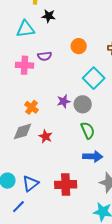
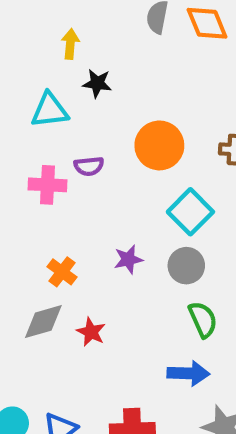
orange circle: (79, 46) -> (159, 145), size x1.5
gray circle: (83, 104) -> (186, 266), moved
green semicircle: (88, 130) -> (203, 319), moved

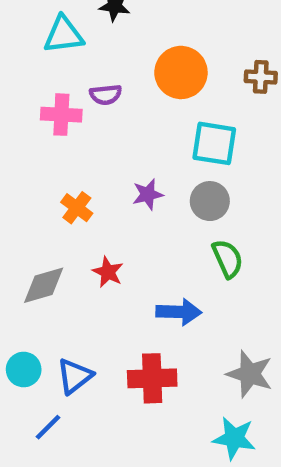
cyan square: (190, 212) -> (214, 143), turned -36
gray diamond: (43, 322) -> (44, 285), moved
blue arrow: (188, 373) -> (179, 312), moved

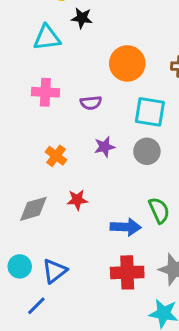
purple semicircle: (106, 95) -> (91, 103), moved
green semicircle: (228, 259) -> (159, 210), moved
red star: (108, 272) -> (77, 200), turned -30
red cross: (152, 378) -> (127, 272), moved

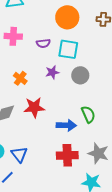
cyan square: (150, 112) -> (68, 49), moved
red star: (77, 200) -> (34, 107), size x1.5
blue triangle: (55, 271) -> (19, 154), turned -30

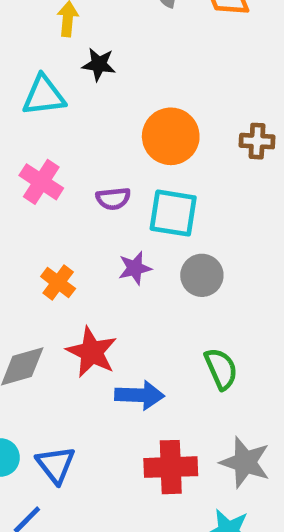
pink cross: (13, 36) -> (41, 182), turned 30
red star: (34, 107) -> (92, 352), turned 30
blue arrow: (66, 125) -> (140, 395), moved

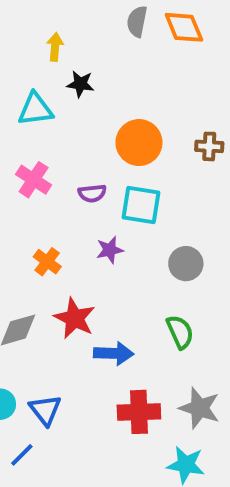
gray circle: (202, 275) -> (186, 264), moved

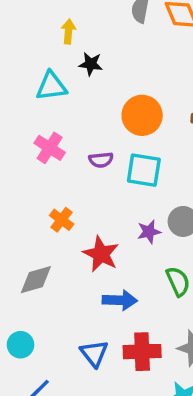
purple star: (110, 250) -> (149, 232), moved
red star: (75, 318) -> (101, 254), moved
blue triangle: (45, 410) -> (94, 353), moved

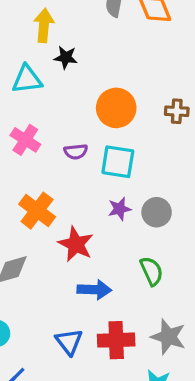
yellow arrow: (68, 31) -> (44, 25), size x1.4
orange cross: (62, 220) -> (37, 211), size x1.5
purple star: (149, 232) -> (120, 209), moved

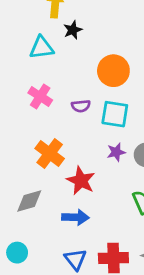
black star: (66, 57) -> (73, 30), turned -30
blue arrow: (94, 290) -> (75, 217), moved

